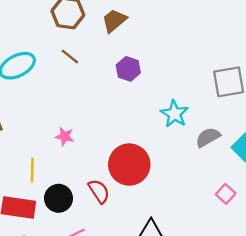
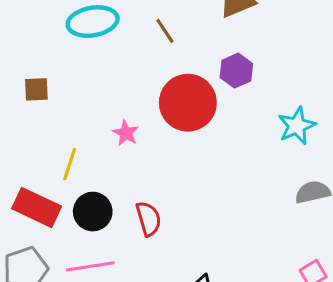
cyan star: (174, 114) -> (297, 126), moved
red circle: (129, 165) -> (188, 103), moved

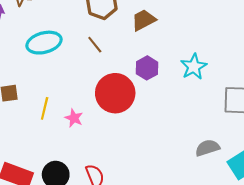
cyan star: (297, 126) -> (194, 67), moved
yellow line: (70, 164) -> (45, 108), moved

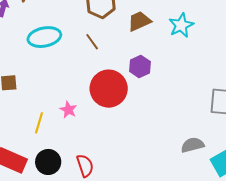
cyan star: (194, 67) -> (181, 25), moved
yellow line: (45, 108) -> (39, 123), moved

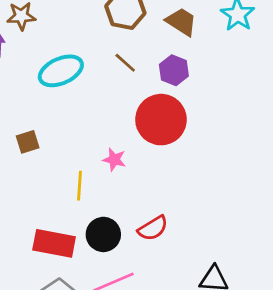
brown trapezoid: (139, 21) -> (181, 22), turned 70
purple hexagon: (140, 66) -> (174, 70), moved
red semicircle: (85, 166) -> (153, 228), turned 90

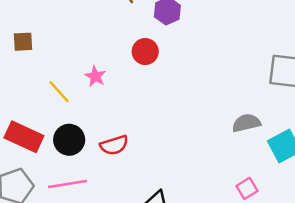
red circle: (161, 120) -> (145, 52), size x0.6
yellow line: (79, 186) -> (59, 92), turned -60

